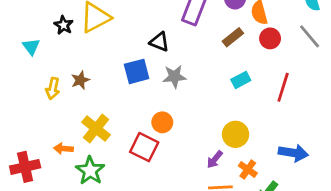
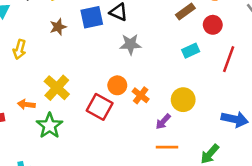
red circle: (270, 38) -> (213, 25), moved
blue square: (137, 71) -> (92, 17), moved
brown star: (80, 80) -> (58, 27), moved
orange cross: (248, 169) -> (141, 95), moved

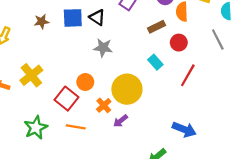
cyan rectangle: (191, 51) -> (155, 62), turned 64
orange cross: (141, 95) -> (104, 105), moved
yellow circle: (183, 100) -> (127, 89), moved, size x1.4
green star: (50, 126) -> (36, 128), moved
orange line: (167, 147) -> (76, 127), moved

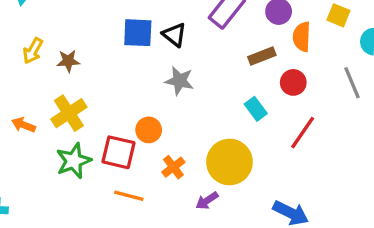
brown star: (41, 21) -> (68, 61), moved
yellow circle: (127, 89) -> (229, 162), moved
red square: (66, 99) -> (118, 152), turned -30
purple arrow: (120, 121) -> (207, 201), moved
green star: (36, 128) -> (74, 161), moved

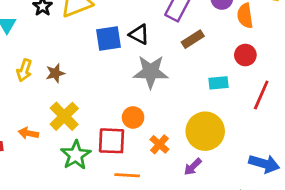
brown rectangle: (262, 56) -> (193, 39), moved
gray star: (179, 81) -> (151, 72), size x1.4
cyan rectangle: (256, 109) -> (219, 83), turned -48

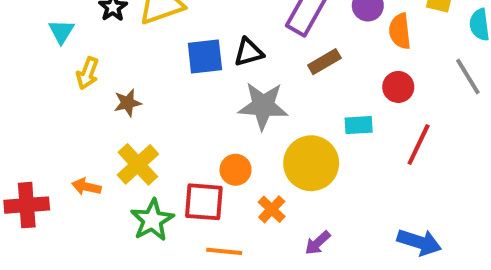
black triangle: (139, 34) -> (249, 52), turned -45
yellow arrow: (24, 70) -> (88, 73), moved
yellow circle: (205, 131) -> (311, 163), moved

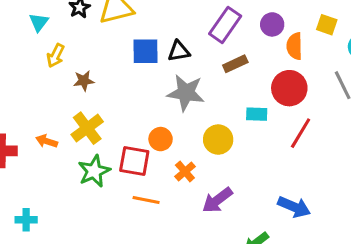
red circle: (398, 87) -> (289, 88), size x1.5
yellow circle: (311, 163) -> (218, 140), size x0.7
purple arrow: (318, 243) -> (217, 200), size x1.5

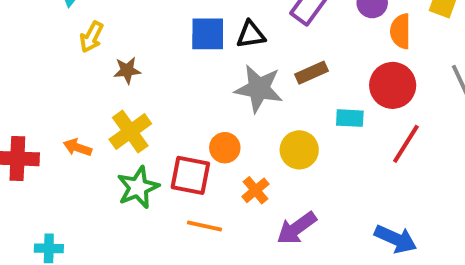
brown rectangle: (235, 64) -> (312, 73), moved

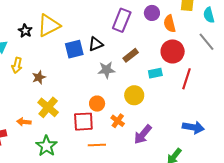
gray star: (259, 89) -> (106, 70), size x0.7
green star: (138, 187) -> (46, 146), moved

